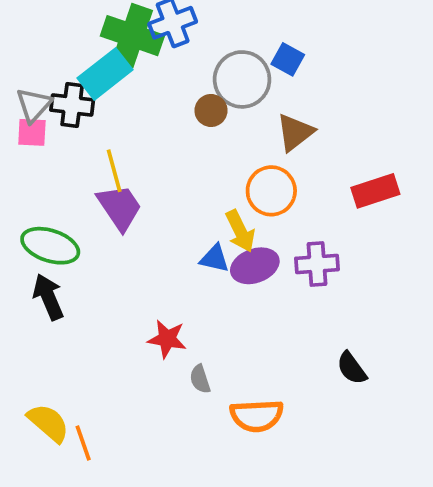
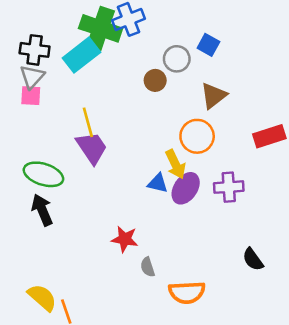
gray circle: (242, 79) -> (177, 59), size x0.7
black cross: (72, 105) -> (35, 50), moved
purple ellipse: (255, 266) -> (186, 188), turned -36

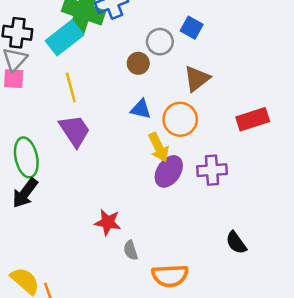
yellow line: (88, 122) -> (71, 87), moved
green ellipse: (43, 174) -> (26, 157), turned 60
blue triangle: (158, 183) -> (141, 109), moved
black arrow: (42, 210) -> (25, 193), turned -120

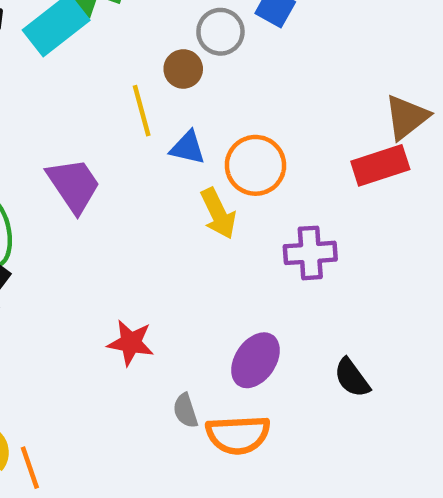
brown triangle: (197, 79) -> (407, 117), moved
yellow line: (71, 87) -> (142, 111), moved
purple ellipse: (169, 171) -> (255, 360), moved
gray semicircle: (131, 250) -> (185, 411), moved

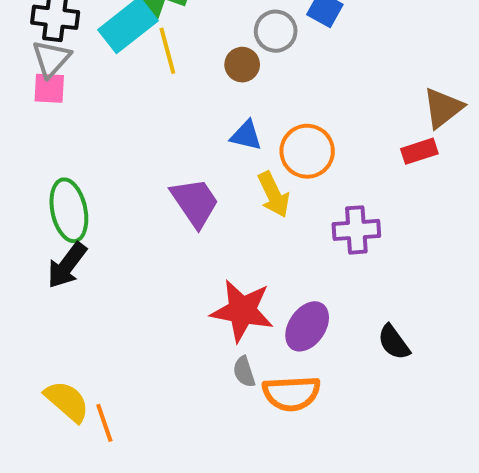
yellow line: (142, 111) -> (167, 51), moved
red rectangle: (380, 165) -> (419, 151), size x0.7
purple trapezoid: (74, 185) -> (195, 202), moved
red star: (131, 343) -> (242, 311), moved, size x1.5

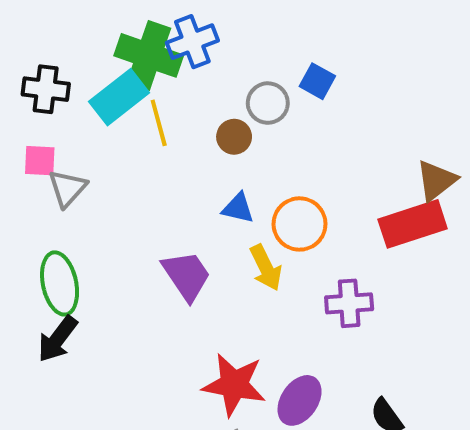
gray triangle: (51, 59) -> (68, 188), moved
red rectangle: (419, 151) -> (413, 224), size x1.8

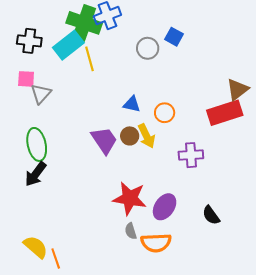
brown circle: (234, 137) -> (130, 136), moved
orange circle: (300, 224) -> (165, 113), size x0.7

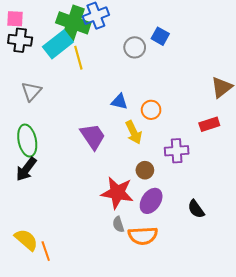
pink square: (26, 79) -> (15, 19), moved
red rectangle: (225, 113) -> (209, 124), moved, size x0.6
brown circle: (130, 136) -> (145, 170), moved

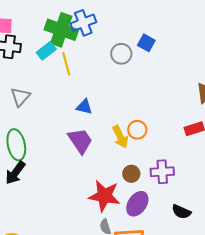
cyan rectangle: (58, 44) -> (46, 51), size x0.7
blue triangle: (119, 102) -> (84, 107), moved
orange circle: (151, 110) -> (137, 130), moved
purple cross: (177, 151) -> (162, 172), moved
black semicircle: (196, 209) -> (181, 212), turned -30

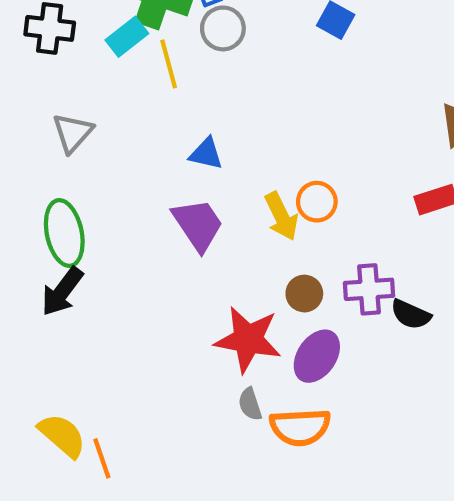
gray circle: (121, 54) -> (223, 28), moved
black semicircle: (181, 212) -> (411, 314), moved

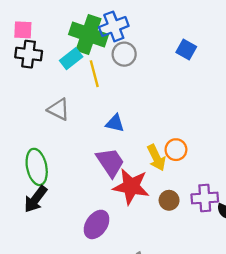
gray triangle: (73, 133) -> (59, 109), moved, turned -45
red star: (248, 339) -> (131, 186), moved
purple ellipse: (317, 356) -> (97, 224), moved

